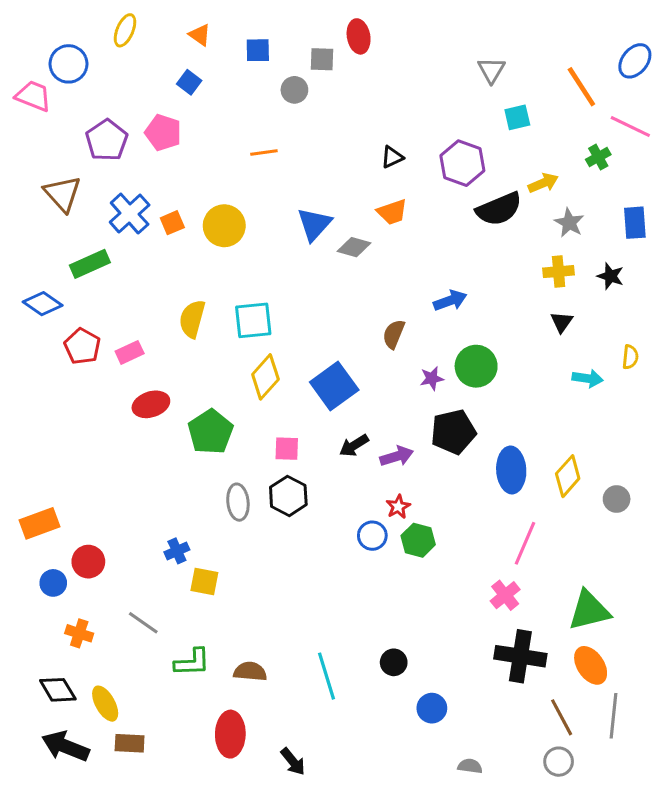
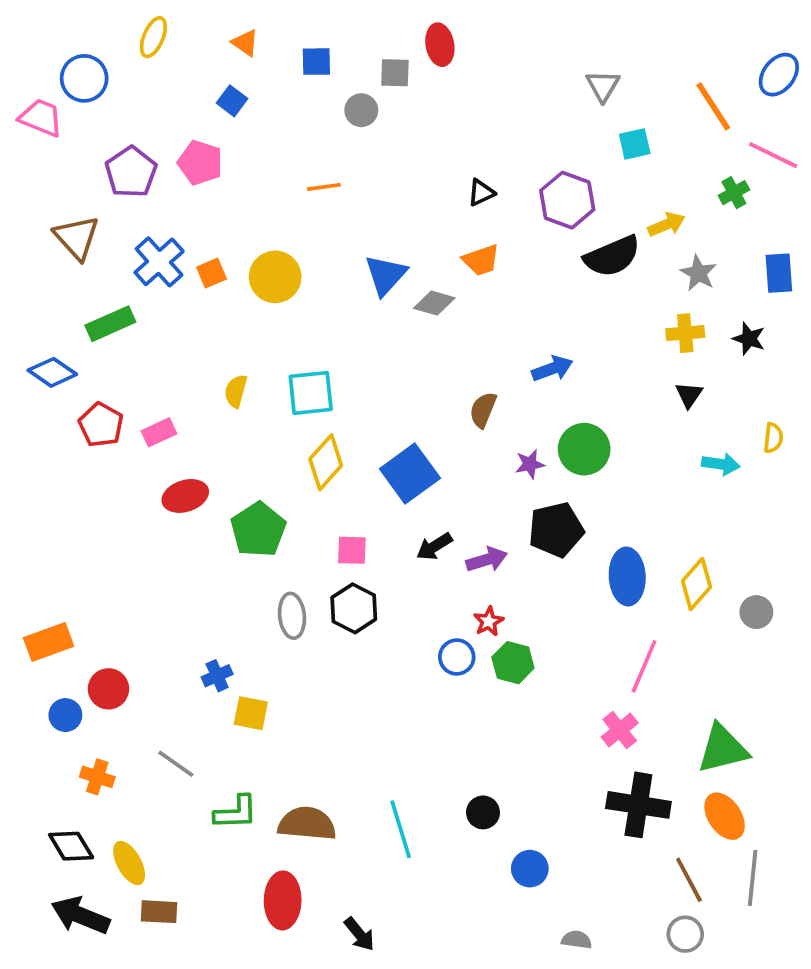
yellow semicircle: (192, 319) -> (236, 391), size x0.7
brown semicircle: (250, 671) -> (307, 824), size x1.4

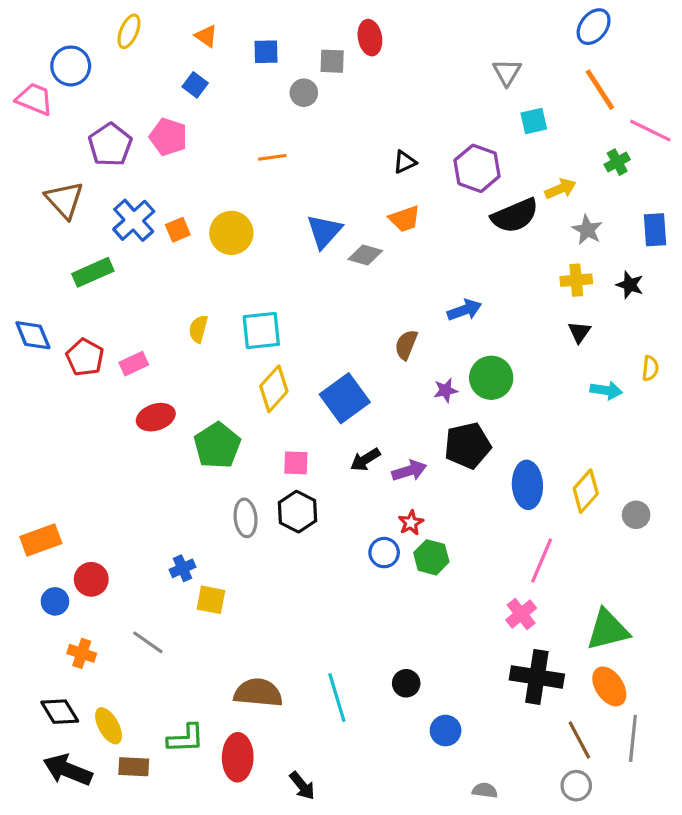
blue ellipse: (779, 75) -> (594, 27), moved
blue diamond: (52, 372) -> (33, 335), moved, turned 33
green L-shape: (236, 812) -> (186, 738), moved

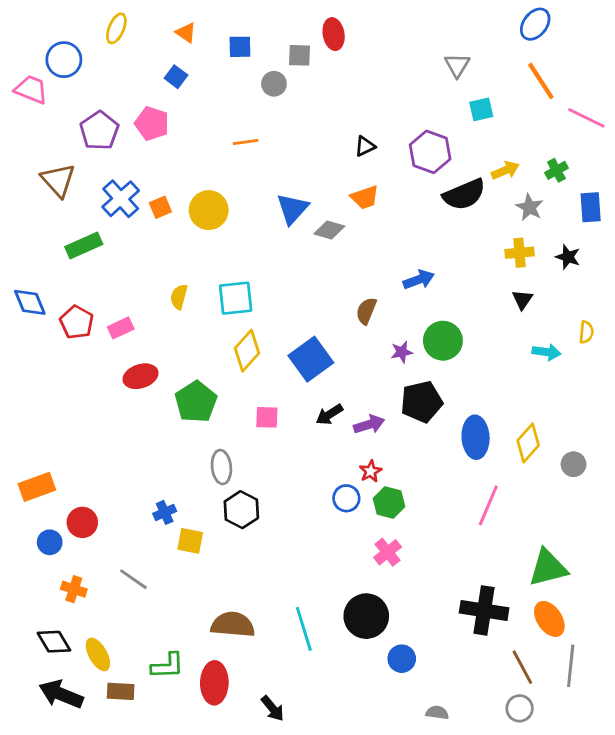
green cross: (617, 162) -> (556, 170), moved
black hexagon: (298, 512) -> (241, 510), moved
pink cross: (521, 614) -> (388, 552), moved
black circle: (406, 683) -> (366, 616), size x1.8

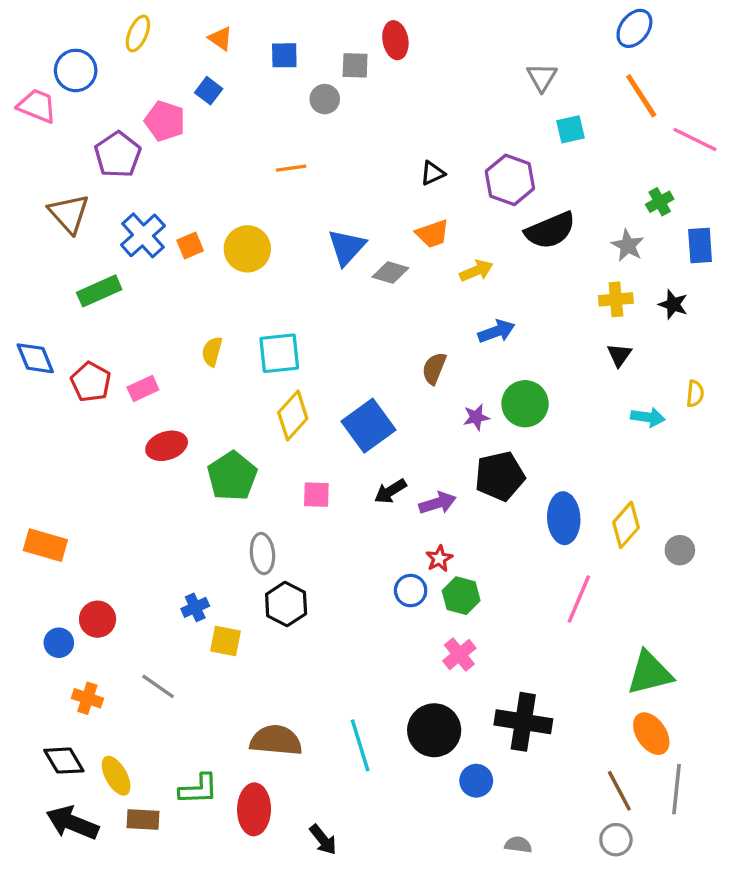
pink pentagon: (152, 123) -> (165, 121), moved
yellow arrow: (505, 170) -> (476, 271), moved
orange rectangle: (37, 487) -> (45, 545), moved, turned 36
black cross: (484, 610) -> (523, 722), moved

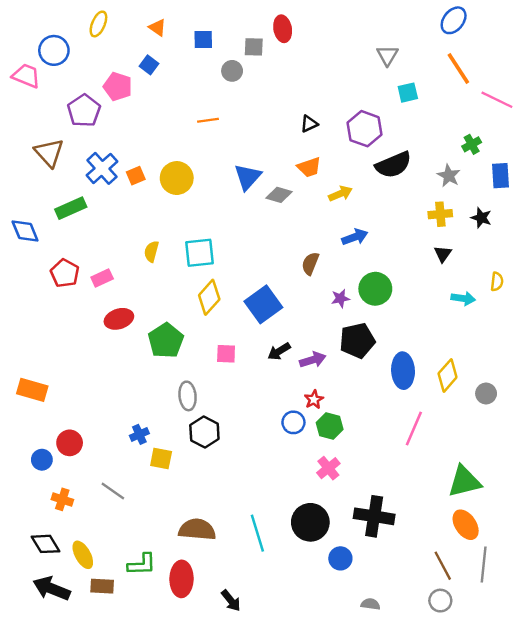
blue diamond: (35, 358) -> (25, 231), moved

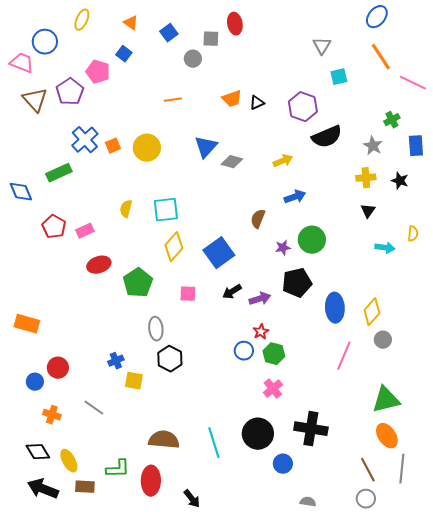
blue square: (203, 40) -> (169, 33), turned -36
brown triangle: (49, 153) -> (35, 100), moved
orange trapezoid: (309, 167) -> (232, 99), moved
gray circle: (486, 394) -> (383, 340), moved

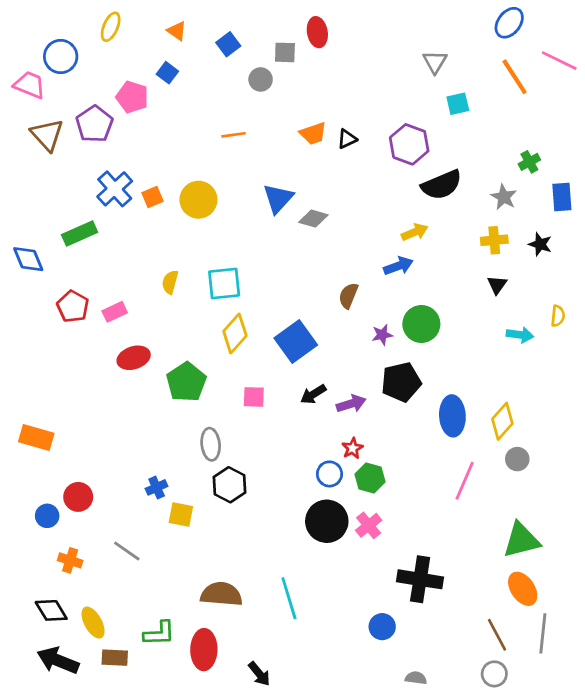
pink line: (413, 83) -> (559, 61), moved
yellow arrow: (283, 161) -> (415, 232), moved
black circle: (258, 434) -> (327, 521), moved

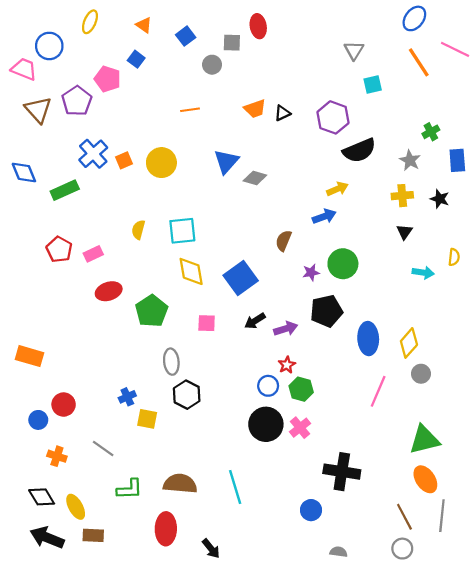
blue diamond: (28, 259) -> (24, 172), moved
yellow diamond: (235, 333) -> (191, 271), turned -52
green L-shape: (159, 633) -> (130, 489), moved

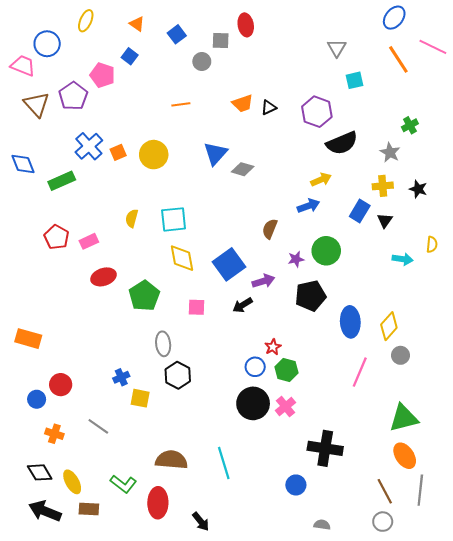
blue rectangle: (457, 160) -> (360, 211), moved, turned 35
purple arrow: (286, 329) -> (263, 281), moved
green L-shape: (130, 489) -> (123, 484), moved, turned 40

